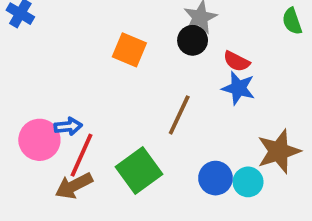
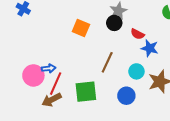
blue star: (238, 88) -> (150, 48), moved
green square: (139, 170) -> (86, 92), turned 30
cyan circle: (248, 182) -> (136, 71), moved

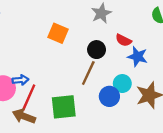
black circle: (114, 23) -> (97, 50), moved
blue circle: (126, 96) -> (109, 96), moved
brown arrow: (52, 100) -> (24, 116), turned 48

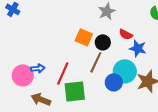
orange square: (58, 33) -> (84, 37), moved
cyan circle: (122, 84) -> (125, 71), size x1.5
red line: (29, 98) -> (63, 73), moved

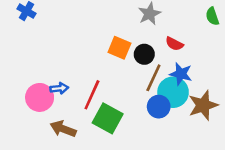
blue star: (138, 48) -> (181, 74), moved
brown line: (96, 62) -> (153, 78), moved
green square: (75, 91) -> (108, 118), turned 35

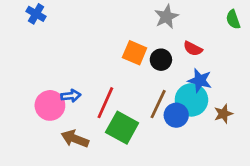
brown line: (153, 78) -> (158, 104), moved
brown star: (203, 105) -> (223, 114), size x0.6

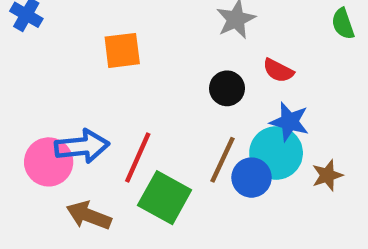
orange square: (135, 53) -> (122, 50), moved, turned -30
blue arrow: (71, 96) -> (82, 146), size x1.6

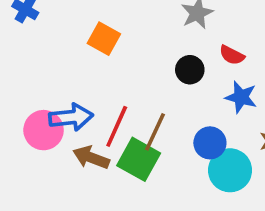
orange square: (122, 50) -> (104, 39), turned 36
cyan circle: (276, 153) -> (230, 170), moved
brown line: (223, 160) -> (155, 132), moved
brown arrow: (89, 215) -> (91, 158), moved

